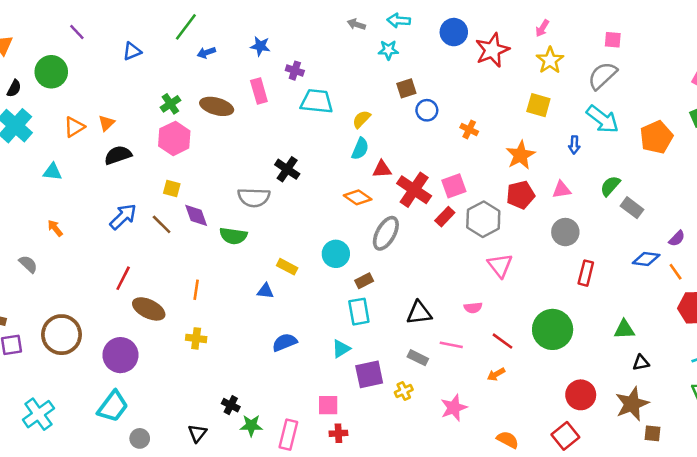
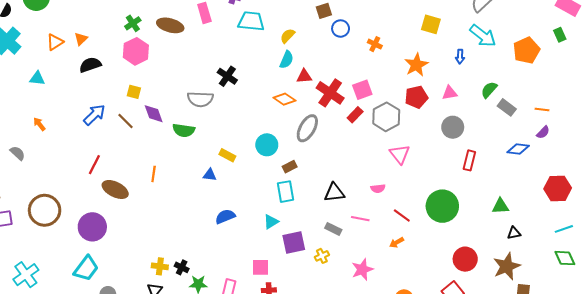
orange line: (676, 272) -> (542, 110), moved, turned -48
yellow cross: (196, 338) -> (160, 266), moved

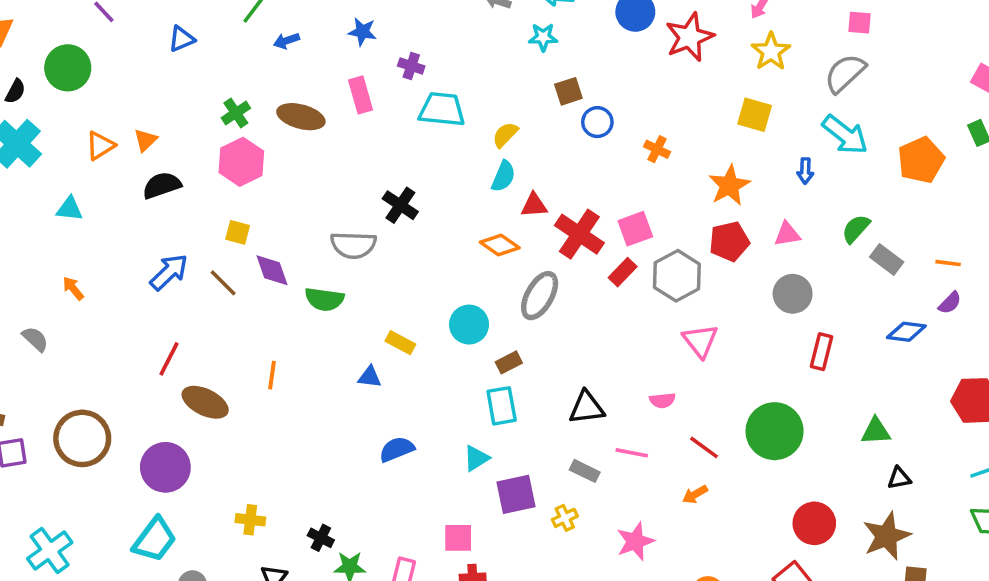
yellow cross: (160, 266) -> (250, 520), moved

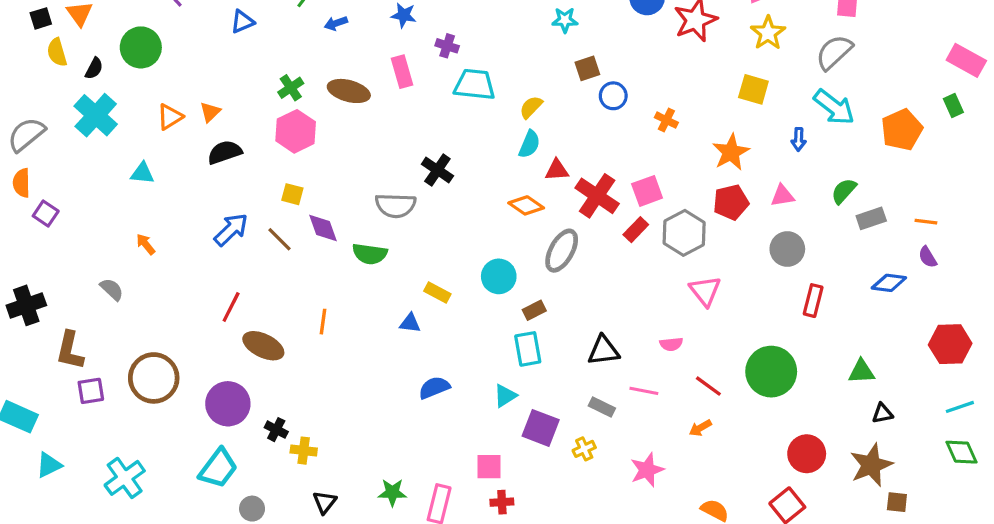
gray rectangle: (887, 259) -> (871, 218), turned -56
purple semicircle: (950, 303) -> (928, 257), turned 105
purple square: (516, 494) -> (541, 428), turned 33
black cross: (321, 538) -> (276, 430), moved

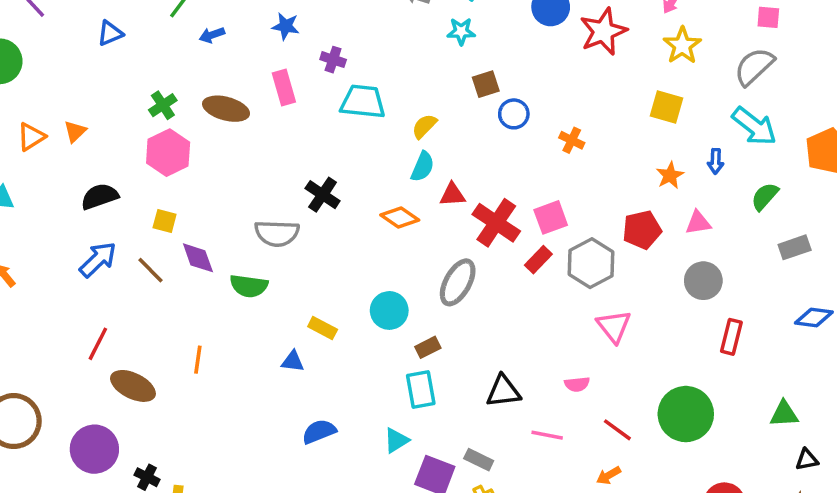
black semicircle: (225, 152) -> (100, 196), moved
orange star: (731, 152) -> (670, 175), moved, size x0.7
green semicircle: (844, 191) -> (765, 196), moved
orange diamond: (526, 205) -> (400, 217), moved
gray rectangle: (602, 407) -> (479, 460), moved

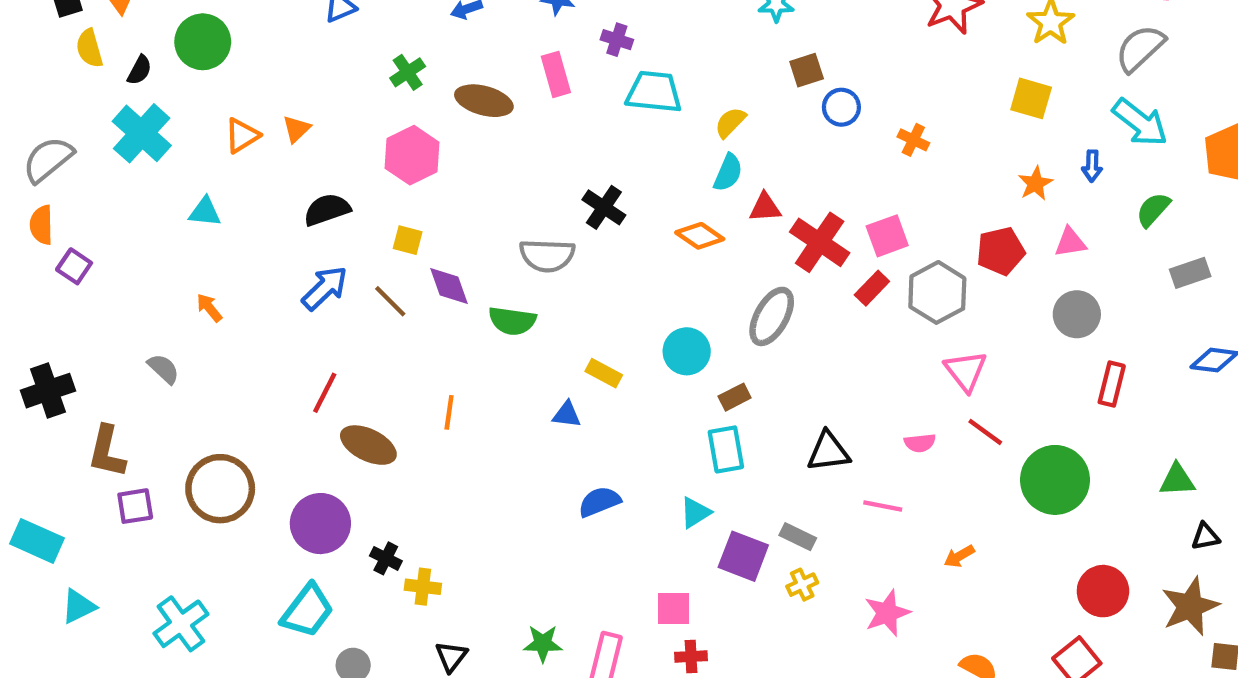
green cross: (163, 105) -> (408, 72), moved
red line: (617, 430) -> (985, 432), moved

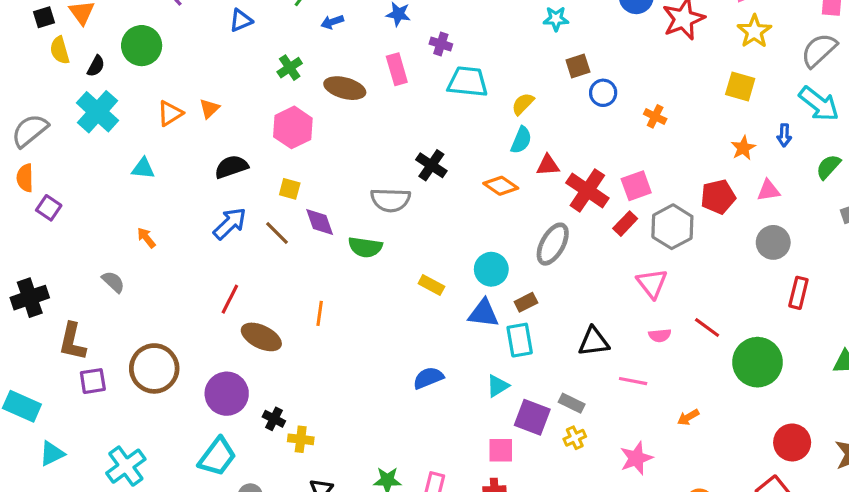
pink triangle: (966, 371) -> (652, 283), moved
blue triangle: (567, 415) -> (483, 313), moved, size x1.5
pink square: (674, 609) -> (501, 450), moved

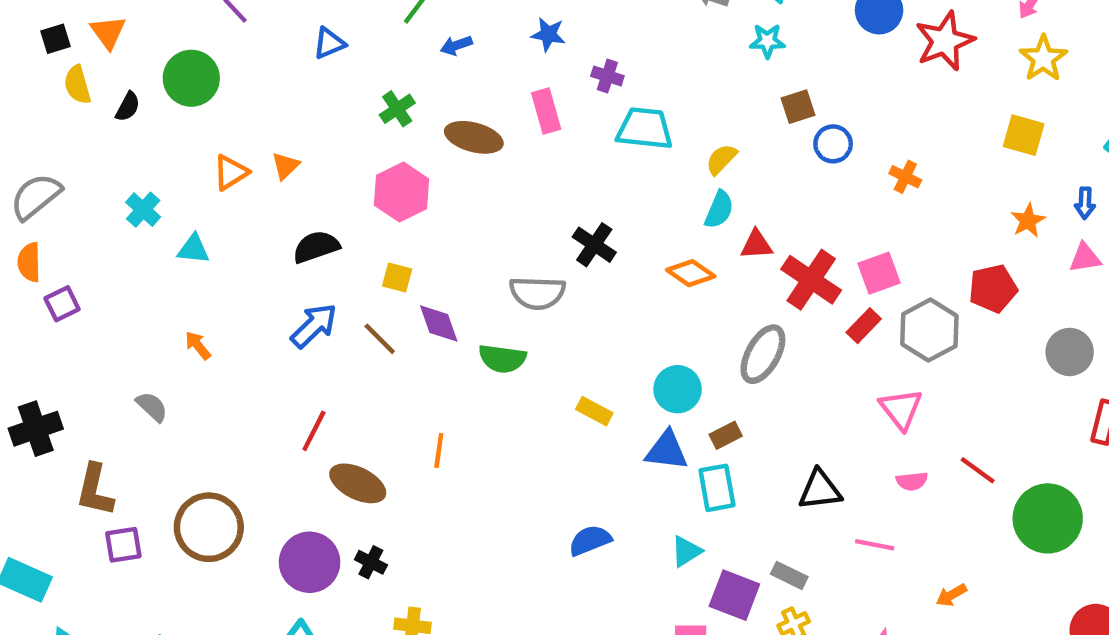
cyan cross: (98, 112) -> (143, 210), moved, size x0.6
pink triangle: (769, 190) -> (1085, 258), moved
purple square: (49, 208) -> (62, 304), turned 30
black cross: (274, 419) -> (371, 562), moved

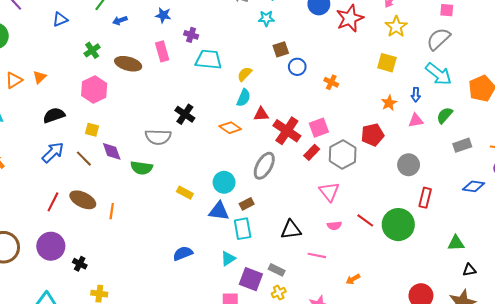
brown ellipse: (358, 483) -> (83, 200), moved
green circle: (1048, 518) -> (398, 225), moved
purple circle: (310, 562) -> (51, 246), moved

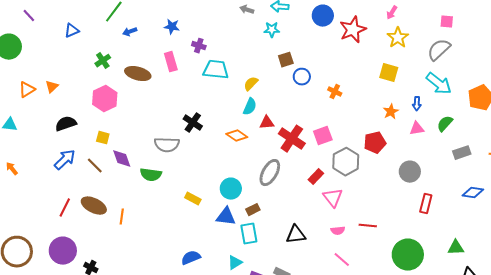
red rectangle: (312, 152) -> (316, 177), moved
red line: (365, 220) -> (368, 226), turned -30
green circle: (398, 225) -> (408, 255), moved
pink line: (317, 255) -> (342, 260), moved, turned 30

